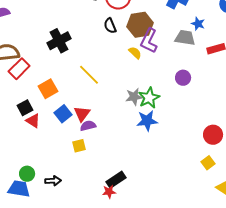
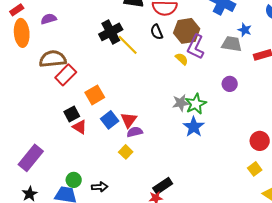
black cross: (59, 41) -> (111, 32), moved
yellow line: (89, 75) -> (128, 45), moved
blue star: (147, 121) -> (194, 127), turned -30
yellow square: (79, 146) -> (126, 152), turned -32

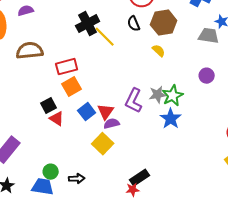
purple L-shape: (196, 47) -> (134, 101), moved
red rectangle: (66, 75) -> (67, 67), moved, turned 30
yellow square: (126, 152) -> (103, 144), size x1.5

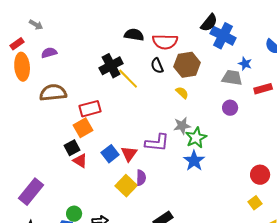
purple circle: (207, 76) -> (230, 108), moved
orange square: (72, 87) -> (83, 128), moved
gray star: (158, 95) -> (182, 126), moved
purple L-shape: (134, 101) -> (157, 143), turned -110
purple semicircle: (112, 124) -> (141, 178), moved, turned 105

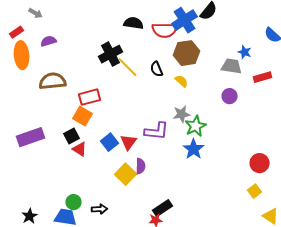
blue cross: (223, 36) -> (185, 20), moved, turned 30
black semicircle: (157, 66) -> (157, 69), moved
orange square: (83, 128) -> (83, 116), turned -30
purple rectangle: (31, 192) -> (31, 137), moved, turned 32

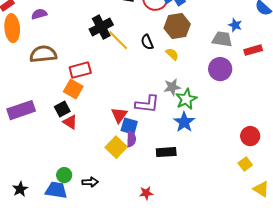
purple circle: (230, 96) -> (220, 69), size x1.5
blue square: (110, 142) -> (129, 126), moved, turned -36
black rectangle: (163, 208) -> (166, 152), moved, turned 30

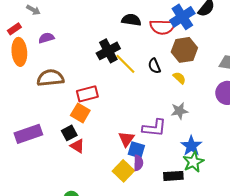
green star: (186, 99) -> (193, 162), moved

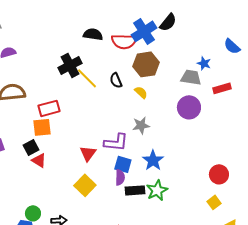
orange square: (80, 113) -> (42, 127), turned -36
blue square: (136, 150) -> (123, 164), moved
green star: (193, 162) -> (157, 190), moved
purple semicircle: (138, 163) -> (120, 177), moved

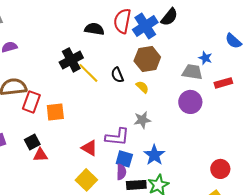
red semicircle: (124, 41) -> (122, 21), moved, turned 100
red rectangle: (49, 108) -> (31, 102), moved, turned -55
orange square: (42, 127) -> (55, 112), moved
red triangle: (88, 153) -> (89, 148), turned -36
red triangle: (39, 160) -> (40, 155), turned -35

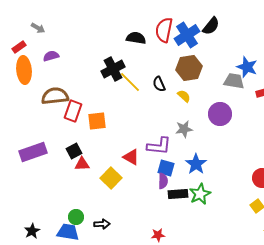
blue star: (205, 58) -> (247, 67), size x1.5
purple circle: (190, 102) -> (220, 114), moved
yellow square: (86, 180) -> (111, 178), moved

